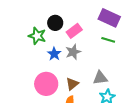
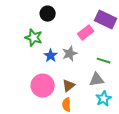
black circle: (55, 23) -> (48, 14), moved
pink rectangle: (74, 31) -> (86, 33), moved
green line: (108, 40) -> (104, 61), moved

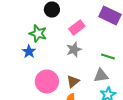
pink rectangle: (86, 33) -> (77, 28), moved
blue star: (51, 56) -> (29, 52), moved

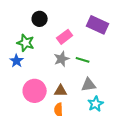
green line: (108, 56) -> (83, 60), moved
brown triangle: (73, 82) -> (61, 91), turned 40

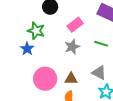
green line: (83, 60) -> (101, 44), moved
gray triangle: (89, 85) -> (99, 73), turned 35

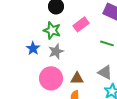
green star: (36, 31) -> (52, 30), moved
gray star: (72, 47) -> (56, 51), moved

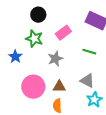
gray star: (56, 51) -> (55, 59), moved

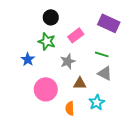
gray triangle: (87, 81) -> (105, 73), moved
brown triangle: (59, 87) -> (80, 83), moved
cyan star: (94, 100) -> (97, 102), moved

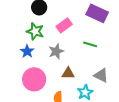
blue star: (28, 59) -> (27, 51), moved
gray triangle: (105, 73) -> (101, 75), moved

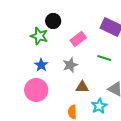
green star: (35, 31) -> (39, 36), moved
pink circle: (34, 79) -> (36, 90), moved

